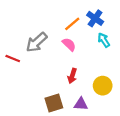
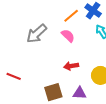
red line: (13, 59) -> (14, 76), moved
red arrow: (72, 76) -> (71, 66), turned 64

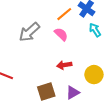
purple triangle: (79, 93) -> (73, 93), turned -32

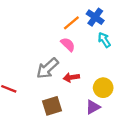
gray arrow: (29, 32) -> (47, 68), moved
purple triangle: (73, 93) -> (93, 107), moved

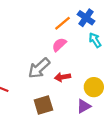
pink semicircle: (68, 44) -> (59, 45), turned -88

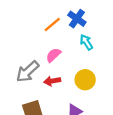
pink semicircle: (59, 45) -> (53, 55), moved
yellow circle: (94, 87) -> (85, 80), moved

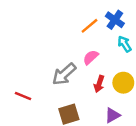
red arrow: (52, 81) -> (99, 84), moved, turned -63

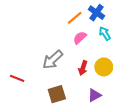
pink semicircle: (91, 57) -> (80, 38), moved

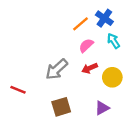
red arrow: (83, 68) -> (90, 68), moved, turned 48

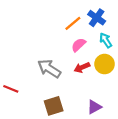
gray arrow: (57, 69) -> (49, 69), turned 75
yellow circle: (112, 77) -> (105, 64), moved

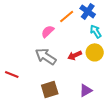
pink semicircle: (79, 45) -> (48, 31), moved

